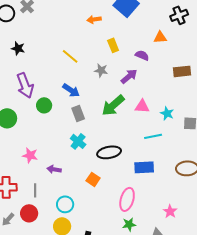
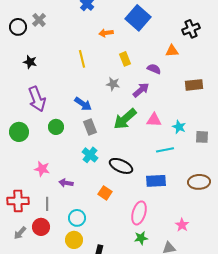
yellow line: (70, 56) -> (82, 59), moved, turned 36
green circle: (44, 105) -> (56, 127), moved
black ellipse: (109, 152) -> (121, 166), turned 35

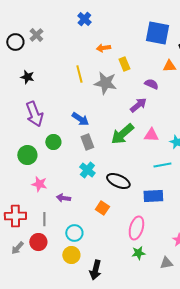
blue square: (138, 18) -> (157, 33), moved, turned -30
yellow rectangle: (125, 59) -> (124, 64), moved
gray star: (113, 84) -> (105, 83), moved, size x1.6
green circle: (19, 132) -> (27, 155), moved

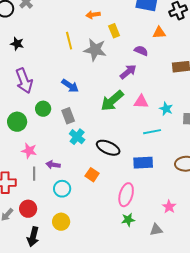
gray rectangle: (87, 142) -> (68, 116), moved
gray line: (44, 219) -> (34, 174), moved
cyan circle: (74, 233) -> (62, 189), moved
black arrow: (95, 270) -> (33, 237), moved

